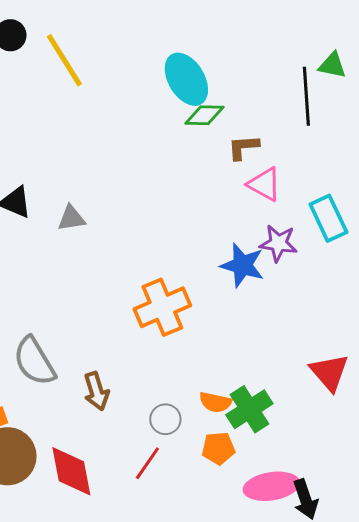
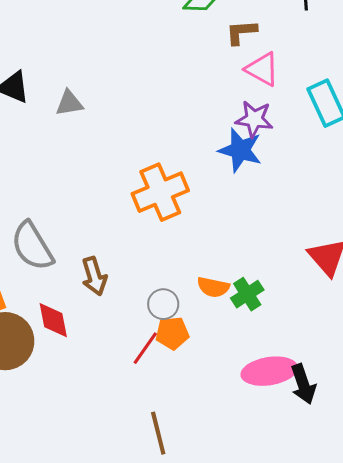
purple star: (278, 243) -> (254, 119), moved
green cross: (249, 409) -> (247, 294), size x0.7
orange pentagon: (218, 448) -> (172, 333), moved
red diamond: (71, 471) -> (53, 320), moved, size x0.7

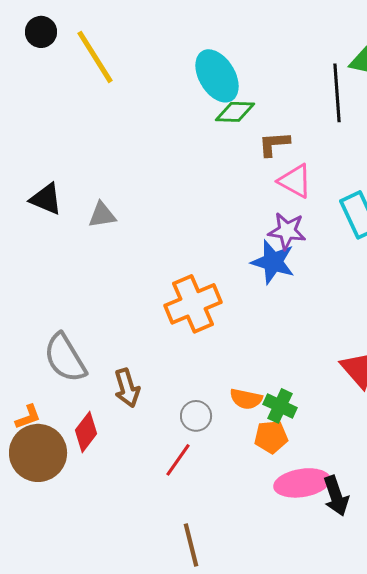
green cross: (247, 294) -> (280, 406), turned -32
red diamond: (53, 320) -> (86, 432), turned 48
orange pentagon: (172, 333) -> (271, 437), moved

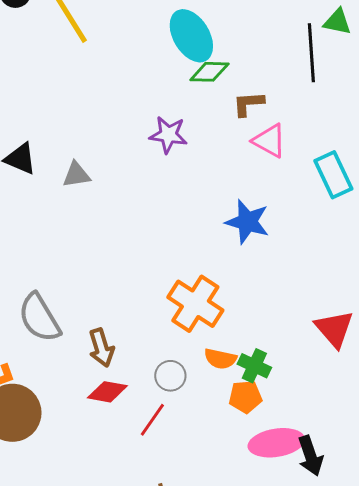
purple star: (287, 231) -> (168, 135), moved
orange cross: (193, 304) -> (195, 304), moved, turned -34
red diamond: (86, 432) -> (107, 392), moved, turned 63

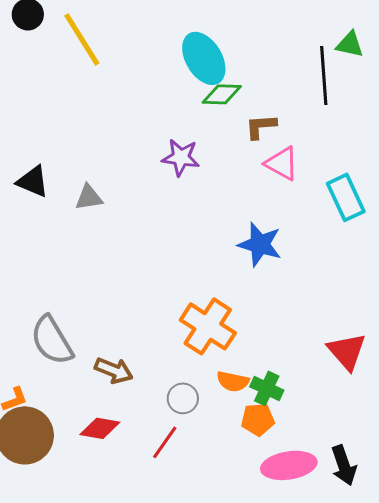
brown arrow: (101, 348) -> (114, 370), turned -51
red diamond: (107, 392) -> (100, 428), moved
black arrow: (310, 456) -> (344, 465), moved

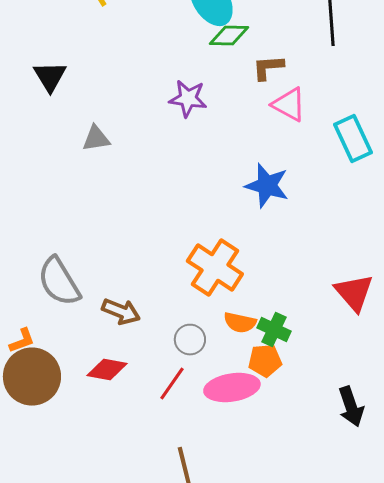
black triangle: (33, 181) -> (50, 76), moved, turned 36
pink ellipse: (289, 465) -> (232, 388), moved

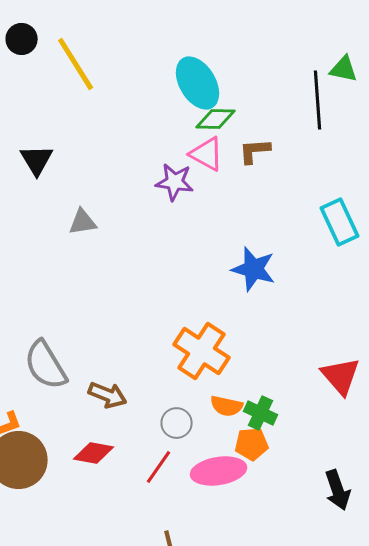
pink triangle: (289, 104) -> (207, 154), moved

